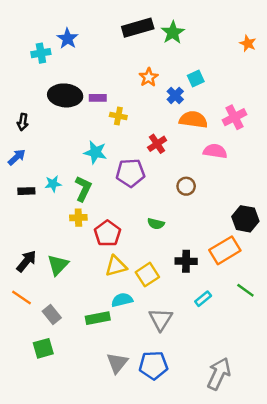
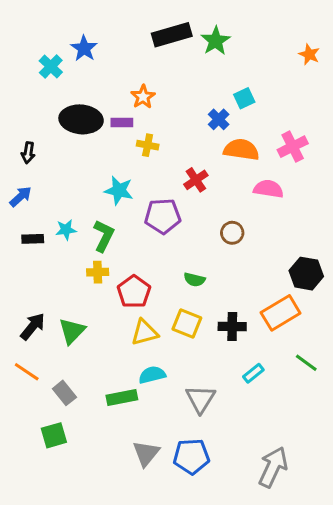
cyan cross: (41, 53) -> (51, 67), turned -36
orange star: (149, 77) -> (143, 97), moved
yellow square: (147, 275) -> (187, 323), moved, turned -35

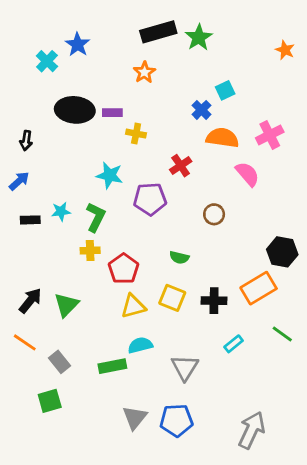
orange star: (143, 97) -> (144, 72), moved
pink semicircle: (268, 189) -> (247, 174), turned 40

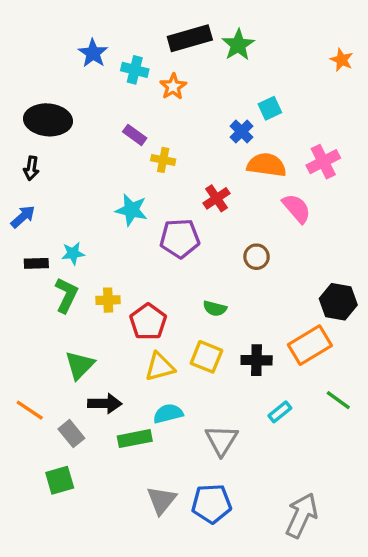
cyan cross: (47, 61) -> (135, 70), moved, turned -30
black ellipse: (75, 110) -> (48, 120), moved
purple rectangle: (112, 113) -> (135, 135), turned 36
green L-shape: (96, 217) -> (66, 295), moved
black arrow: (30, 301) -> (105, 404), moved, turned 52

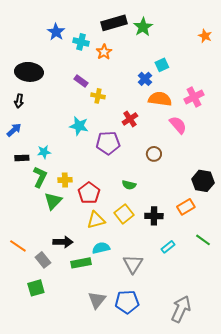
orange rectangle: (310, 345) -> (186, 207), size x0.7
yellow square: (206, 357) -> (124, 214), turned 30
green triangle: (80, 365) -> (53, 201), moved

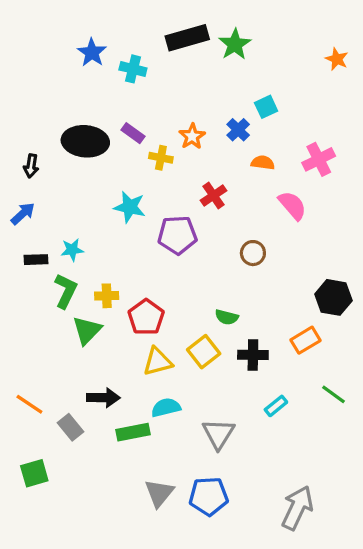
orange star: (104, 52) -> (192, 136), moved
black ellipse: (29, 72) -> (85, 141), moved
orange semicircle: (160, 99) -> (263, 163), size x0.6
green semicircle: (129, 185) -> (227, 317), moved
green square: (36, 288) -> (34, 473), moved

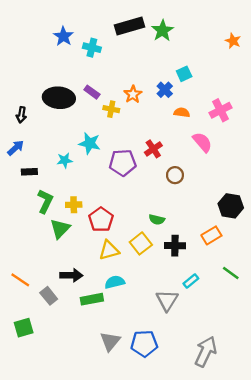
red cross: (213, 196) -> (153, 149), moved
cyan star: (72, 250) -> (65, 160), moved
black rectangle: (36, 260) -> (29, 172), moved
gray triangle: (218, 434) -> (167, 300), moved

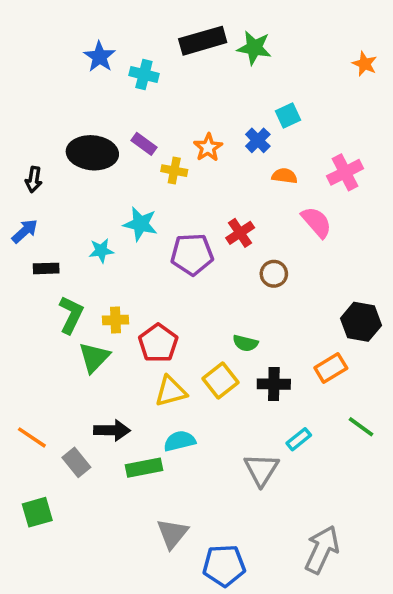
green star: (162, 31) -> (254, 48), turned -30
blue pentagon: (144, 344) -> (224, 566), moved

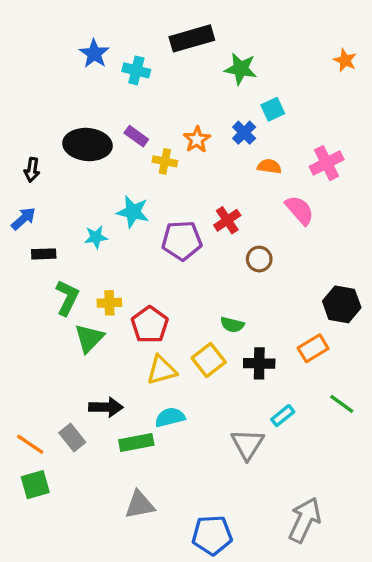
green star: (254, 48) -> (241, 69), moved
orange line: (32, 437) -> (30, 444), moved
gray triangle: (172, 534) -> (140, 505), moved, turned 40

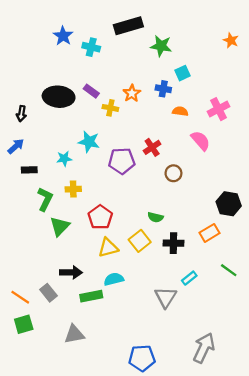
blue cross: (244, 133) -> (163, 89), turned -35
yellow cross: (109, 303) -> (73, 189), moved
gray triangle: (140, 505) -> (74, 334), moved

